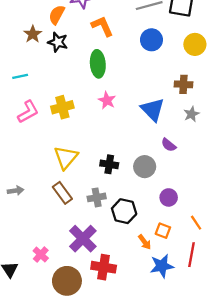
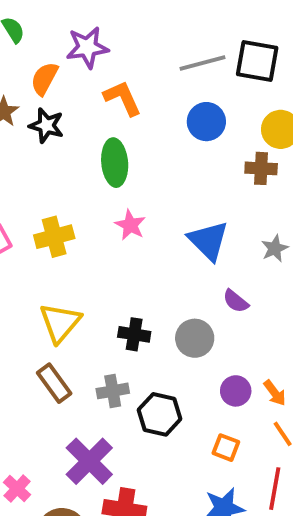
brown cross: (183, 84) -> (261, 168), moved
orange arrow: (145, 242) -> (275, 393), moved

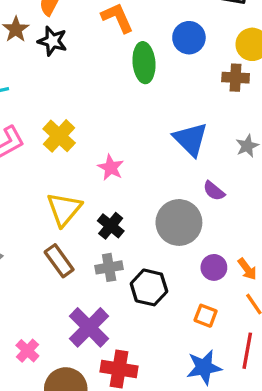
green ellipse: (115, 163) -> (144, 63), moved
pink star: (130, 225) -> (111, 168), moved
yellow cross: (54, 237) -> (59, 136), turned -32
black cross: (134, 334) -> (111, 226), moved, turned 30
gray circle: (195, 338) -> (179, 222), size x1.4

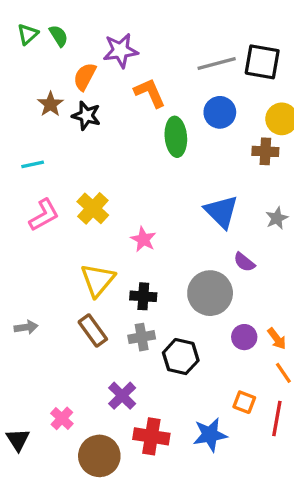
black cross: (111, 226) -> (143, 296), turned -35
orange square: (206, 316) -> (244, 402), moved
purple cross: (89, 327) -> (122, 396), size x0.7
blue star: (204, 367) -> (210, 435), moved

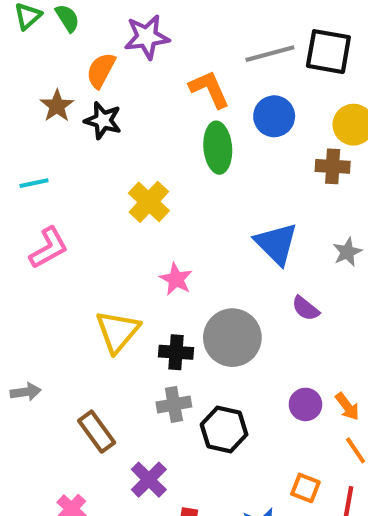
orange L-shape: (150, 93) -> (209, 89), moved
yellow cross: (93, 208) -> (149, 202), moved
gray circle: (210, 293) -> (232, 338), moved
brown rectangle: (93, 331) -> (97, 432), moved

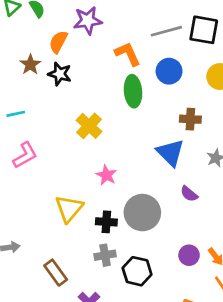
brown cross: (333, 166) -> (190, 119), moved

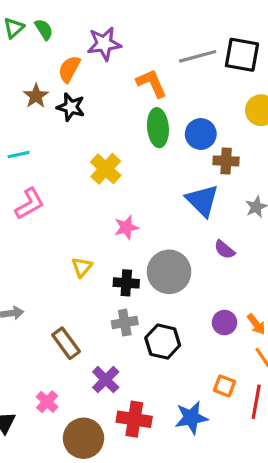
blue circle: (169, 71) -> (201, 134), moved
pink star: (106, 175) -> (126, 227), turned 30
yellow triangle: (69, 209) -> (82, 267), size x0.6

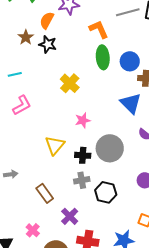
yellow triangle: (82, 267) -> (55, 145), size x1.5

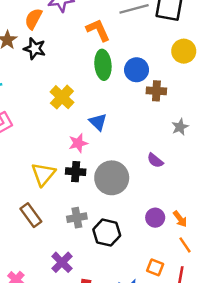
blue triangle: (131, 103) -> (98, 122), moved, size x0.7
black cross: (83, 155) -> (76, 172), moved
brown rectangle: (45, 193) -> (31, 215), moved

